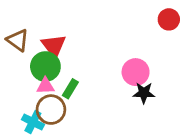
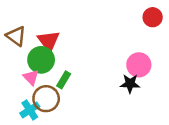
pink circle: (136, 72) -> (139, 65), moved
pink triangle: (45, 86) -> (31, 77), moved, turned 48
cyan cross: (33, 122) -> (30, 110), turned 30

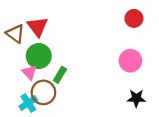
red circle: (153, 17) -> (134, 18), moved
red triangle: (49, 41) -> (38, 27), moved
black star: (130, 84) -> (136, 98), moved

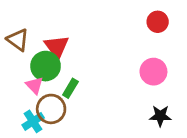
red triangle: (38, 27) -> (57, 47), moved

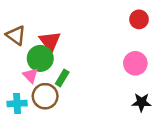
cyan cross: (33, 121) -> (17, 104), moved, turned 30

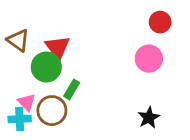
pink circle: (135, 63) -> (149, 59), moved
pink triangle: (30, 75) -> (27, 102), moved
black star: (141, 102) -> (149, 118), moved, turned -30

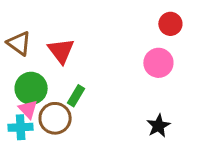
green circle: (46, 67) -> (31, 88), moved

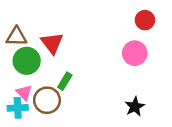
brown triangle: (19, 43) -> (16, 37), turned -35
green circle: (31, 88) -> (27, 61), moved

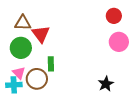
brown triangle: (16, 37) -> (23, 23), moved
pink circle: (135, 53) -> (119, 42), moved
green rectangle: (65, 81) -> (51, 64), turned -32

